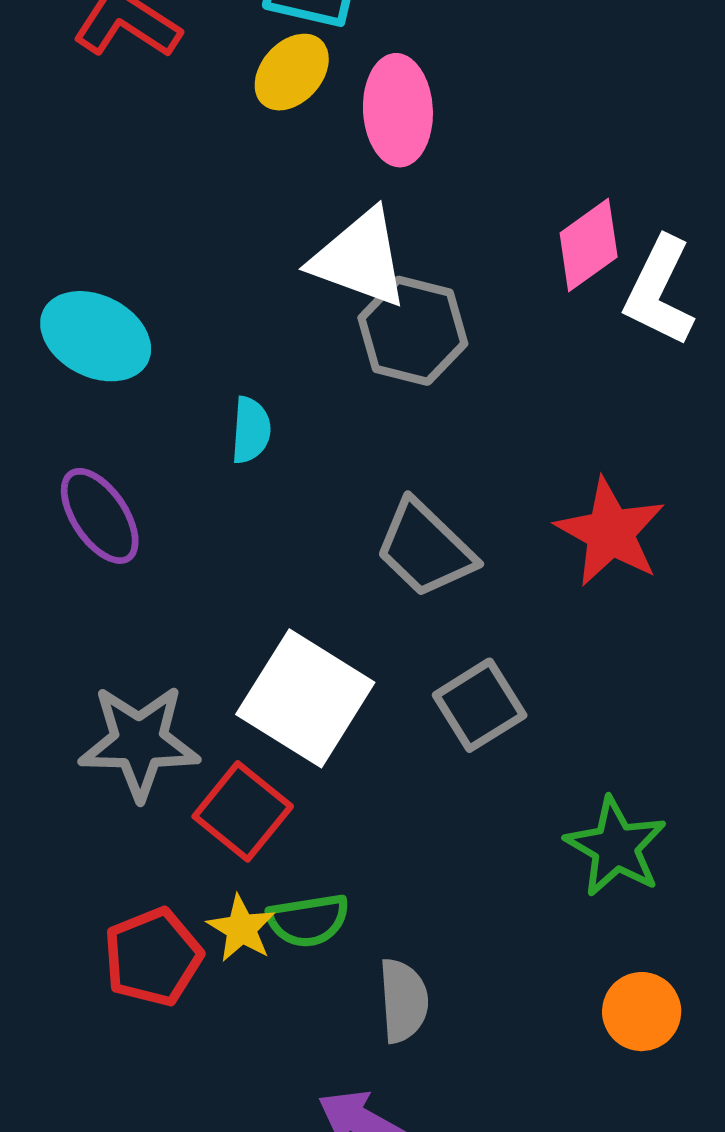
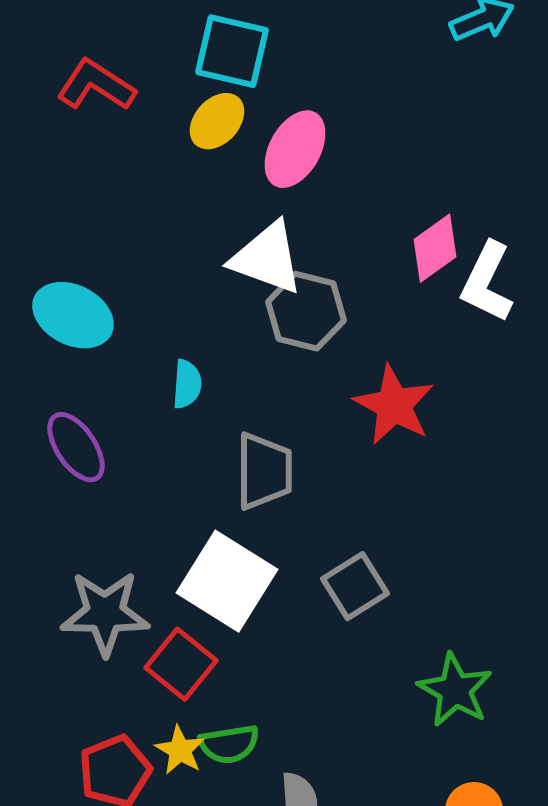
pink ellipse: (398, 110) -> (295, 149), turned 32
red star: (610, 532) -> (394, 405), moved
gray trapezoid: (425, 549) -> (264, 471), moved, turned -134

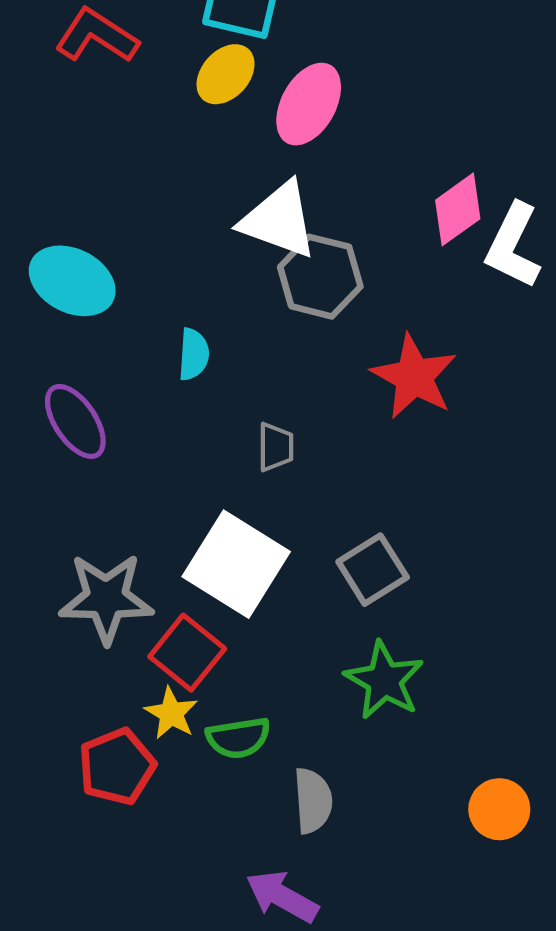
gray trapezoid: (264, 471) -> (276, 447), size x0.6
green star: (455, 690) -> (384, 680), moved
yellow star: (180, 750) -> (171, 713), moved

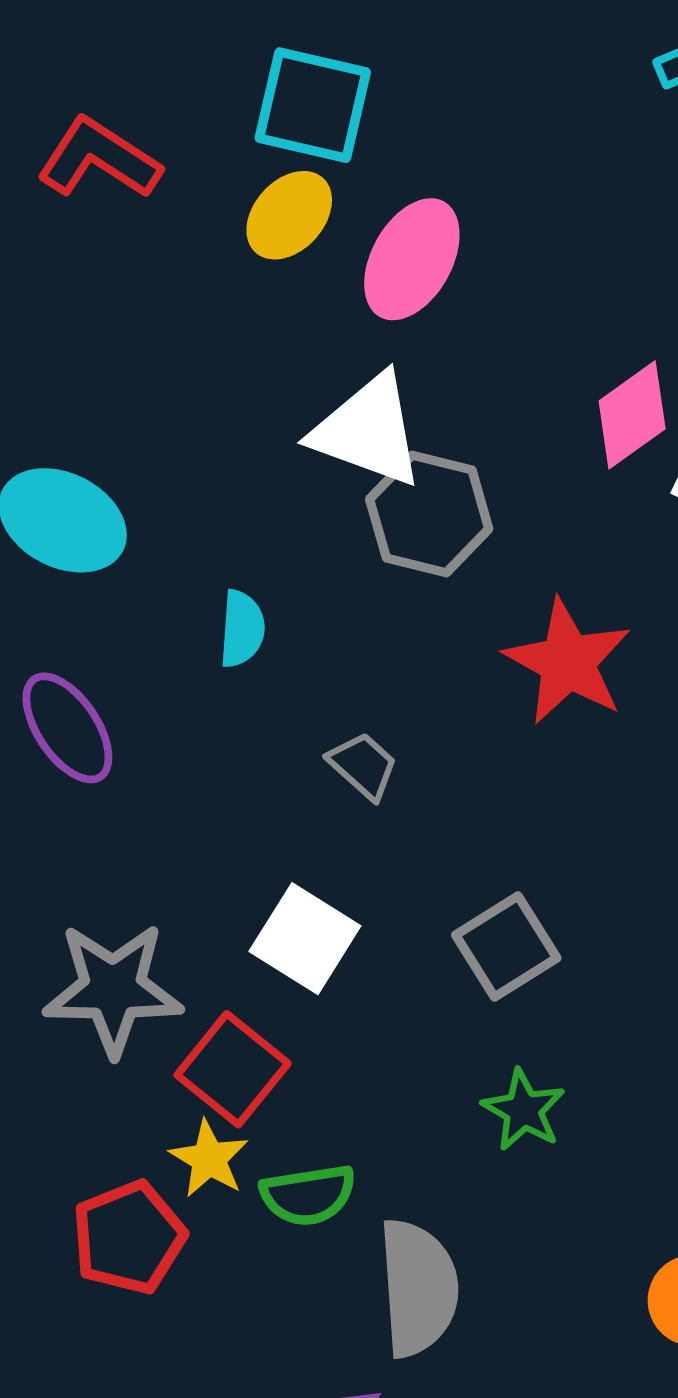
gray trapezoid: (276, 447) -> (363, 766), turned -48
white square: (236, 564) -> (305, 939), size x0.7
green star: (384, 680) -> (524, 1110), size x0.7
gray semicircle: (313, 801) -> (418, 1288), size x1.4

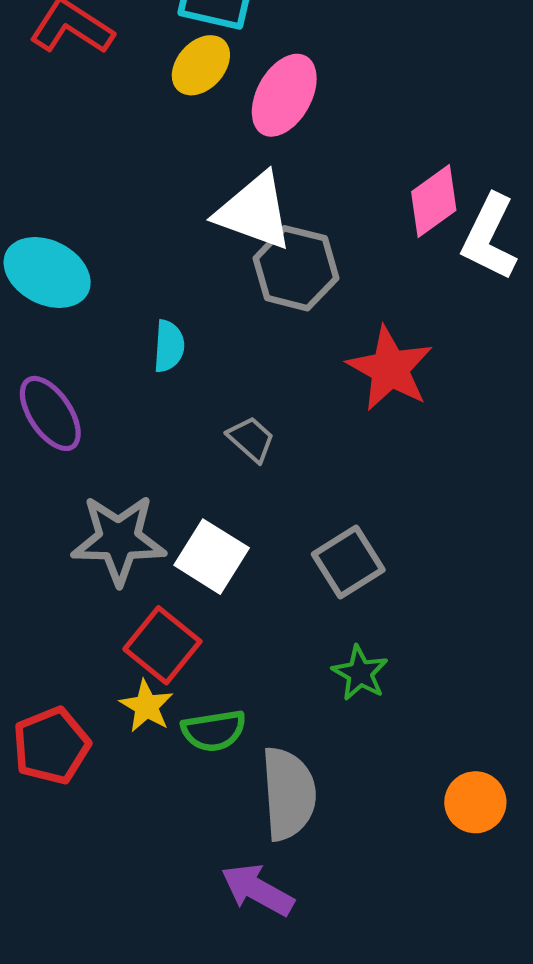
gray star: (113, 989) -> (119, 540), moved
red pentagon: (129, 1237) -> (51, 746), moved

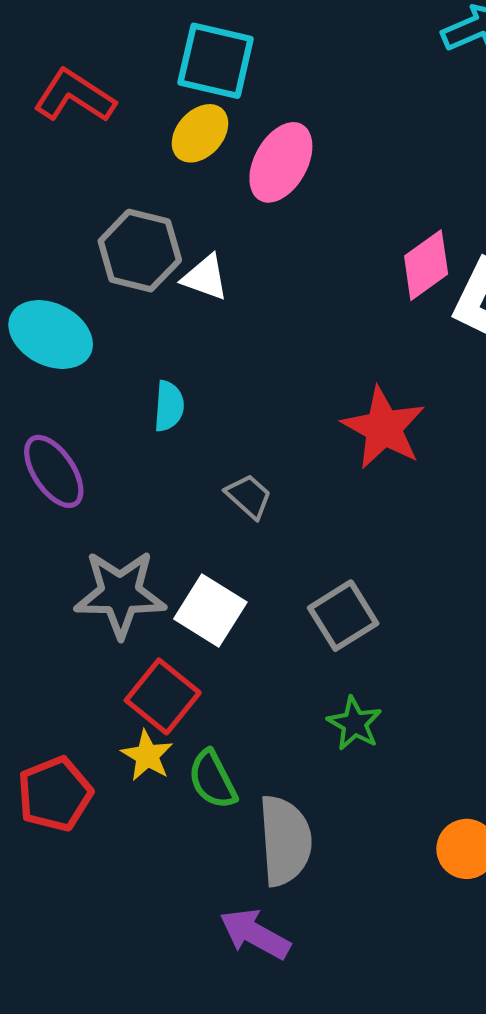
white triangle: (254, 212) -> (205, 278), moved, size x0.6
gray hexagon: (296, 268) -> (140, 251), moved
green semicircle: (214, 731) -> (212, 779), turned 72

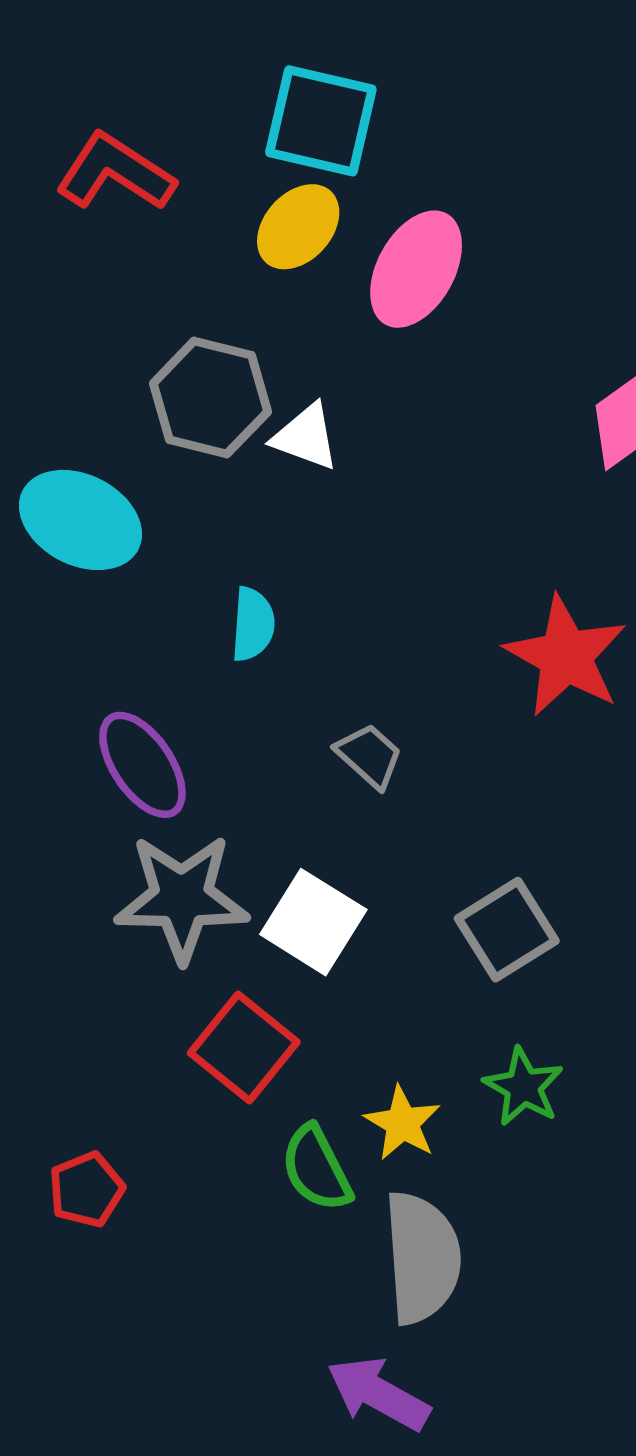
purple ellipse: (54, 471) -> (142, 765), moved
yellow star: (147, 756) -> (402, 1123), moved
red pentagon: (55, 794) -> (87, 1190), size x0.7

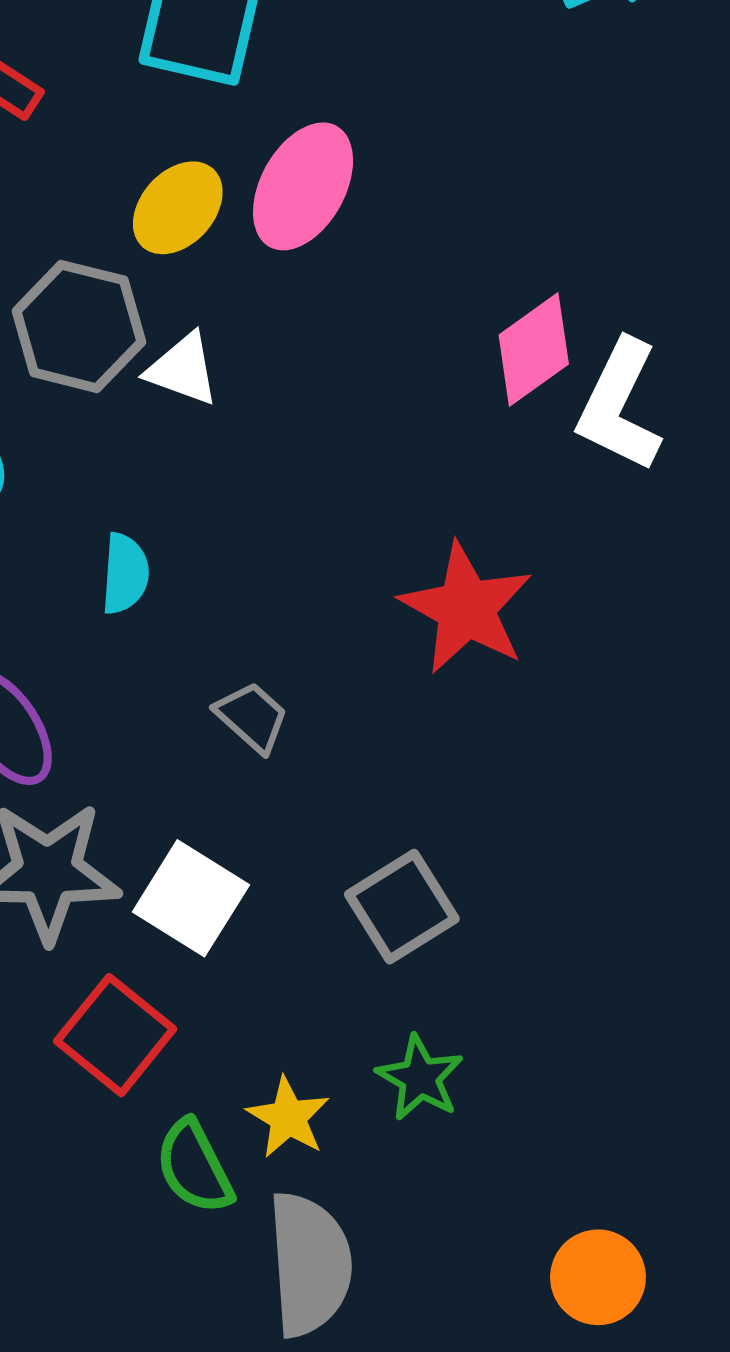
yellow ellipse: (298, 227) -> (178, 208), moved

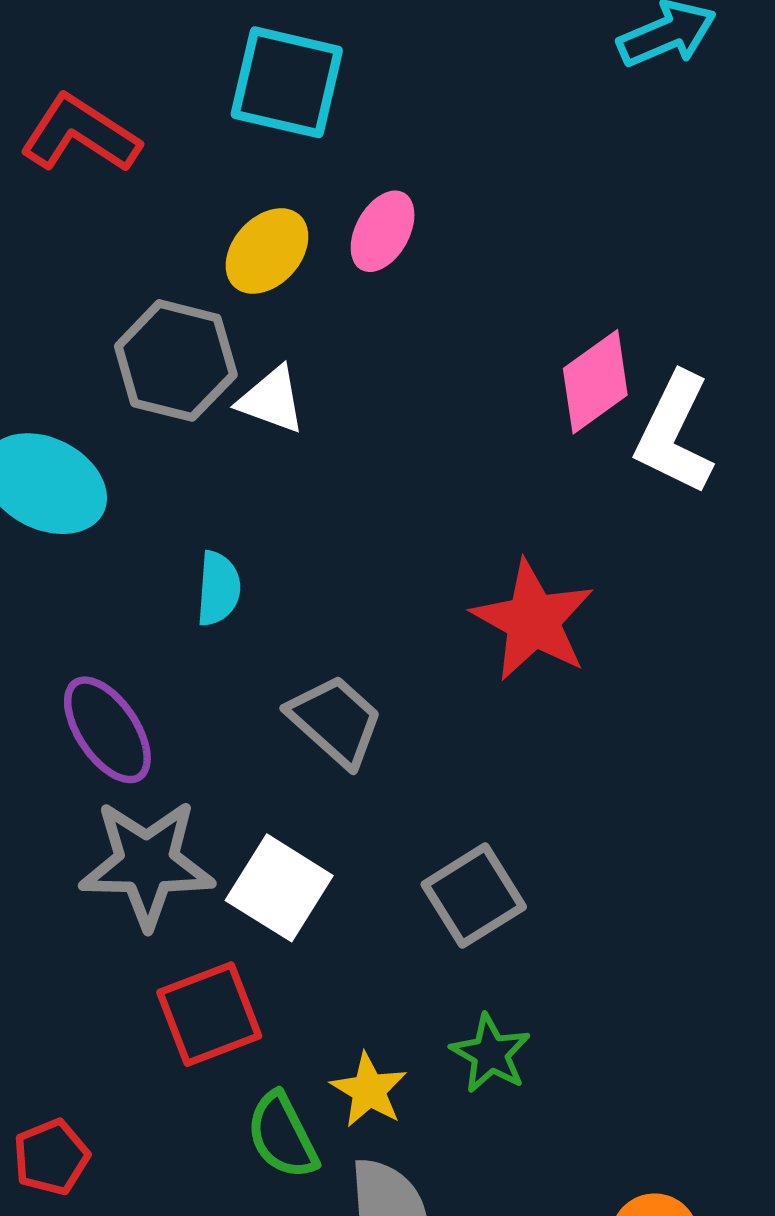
pink ellipse: (303, 186) -> (383, 231), size x0.7
gray trapezoid: (252, 717) -> (335, 721), size x1.4
red square: (115, 1035) -> (209, 1014), turned 30

